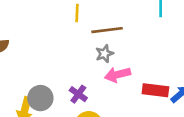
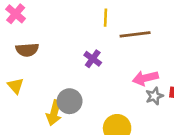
gray star: (104, 54) -> (154, 96), moved
purple cross: (78, 94) -> (93, 59), moved

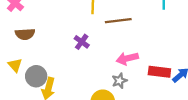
gray star: (154, 96) -> (119, 81), moved
gray circle: (70, 101) -> (36, 76), moved

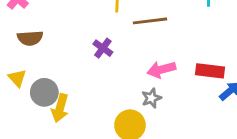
red rectangle: (159, 72) -> (210, 71), moved

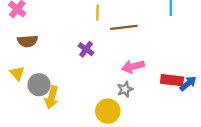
red rectangle: (210, 71) -> (172, 80), moved

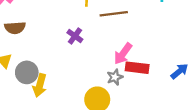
pink arrow: (133, 66) -> (123, 54), turned -40
red rectangle: (172, 80) -> (137, 68), moved

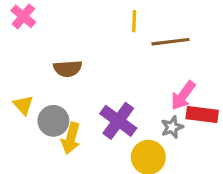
brown semicircle: (15, 28) -> (68, 69), moved
purple cross: (75, 36) -> (118, 121), moved, size x1.6

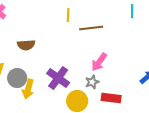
red rectangle: (202, 115) -> (111, 98), moved

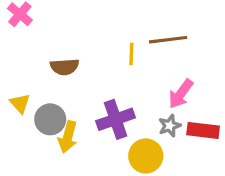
yellow line: (68, 15) -> (131, 54), moved
purple cross: (58, 78) -> (116, 119), turned 35
red rectangle: (111, 98) -> (203, 130), moved

